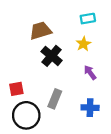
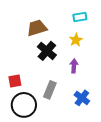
purple arrow: (90, 72) -> (74, 66), moved, turned 40
blue cross: (90, 108) -> (82, 98), turned 35

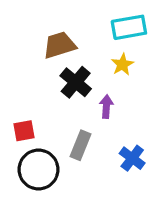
cyan rectangle: (80, 17) -> (129, 27), size x1.5
purple arrow: (74, 66) -> (106, 106), moved

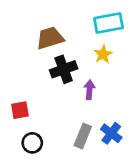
black cross: (76, 82) -> (64, 69), turned 30
gray rectangle: (80, 145) -> (83, 136), moved
black circle: (38, 170) -> (32, 143), size x0.6

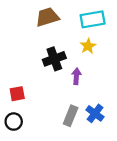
brown trapezoid: (50, 38) -> (47, 17), moved
black circle: (32, 143) -> (14, 122), moved

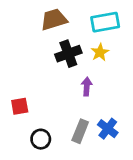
black cross: (54, 59) -> (68, 54), moved
black circle: (14, 122) -> (41, 139), moved

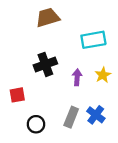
cyan rectangle: (105, 22) -> (93, 40), moved
yellow star: (100, 52) -> (103, 75), moved
black cross: (68, 54) -> (45, 64), moved

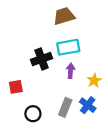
brown trapezoid: (48, 18) -> (64, 16), moved
cyan rectangle: (93, 40) -> (68, 47), moved
yellow star: (103, 75) -> (94, 80), moved

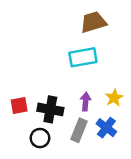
brown trapezoid: (64, 16) -> (93, 22), moved
black cross: (42, 59) -> (50, 109), moved, turned 30
purple arrow: (71, 71) -> (86, 102), moved

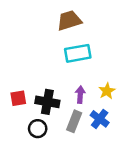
brown trapezoid: (93, 22) -> (69, 20), moved

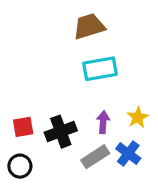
black cross: (47, 102) -> (61, 132), turned -30
gray rectangle: (74, 121) -> (95, 157), turned 35
black circle: (38, 129) -> (20, 166), moved

